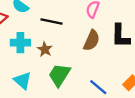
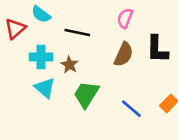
cyan triangle: (23, 80) -> (45, 88), moved

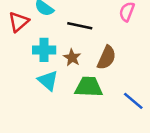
brown semicircle: (124, 54) -> (107, 58), moved
green trapezoid: (86, 94) -> (89, 87), turned 60

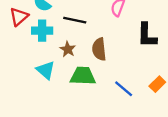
cyan cross: (44, 50) -> (42, 31), moved
brown semicircle: (107, 58) -> (99, 49), turned 150

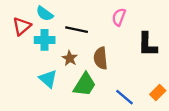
green trapezoid: (83, 76) -> (85, 85), turned 120

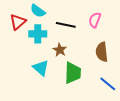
pink semicircle: (119, 17) -> (95, 20), moved
brown semicircle: (101, 58) -> (102, 52), moved
green trapezoid: (85, 85) -> (73, 73), turned -30

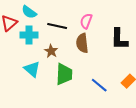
brown semicircle: (102, 52) -> (82, 43), moved

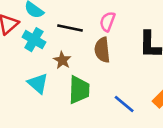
cyan cross: (29, 35) -> (34, 40), turned 30

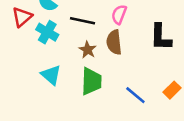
brown star: (62, 60) -> (88, 50), moved

